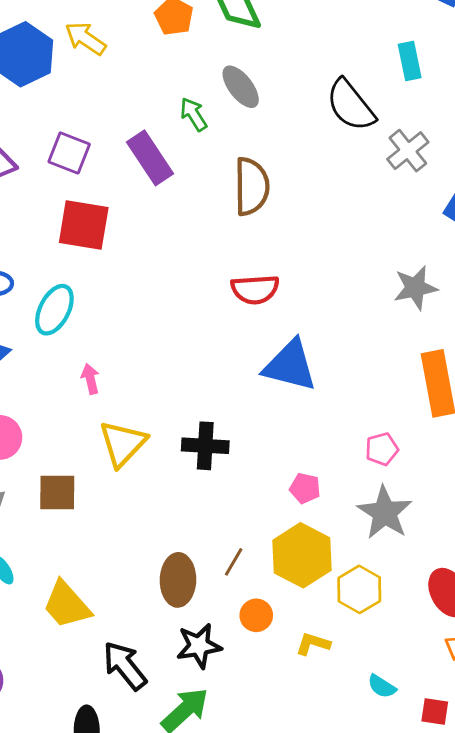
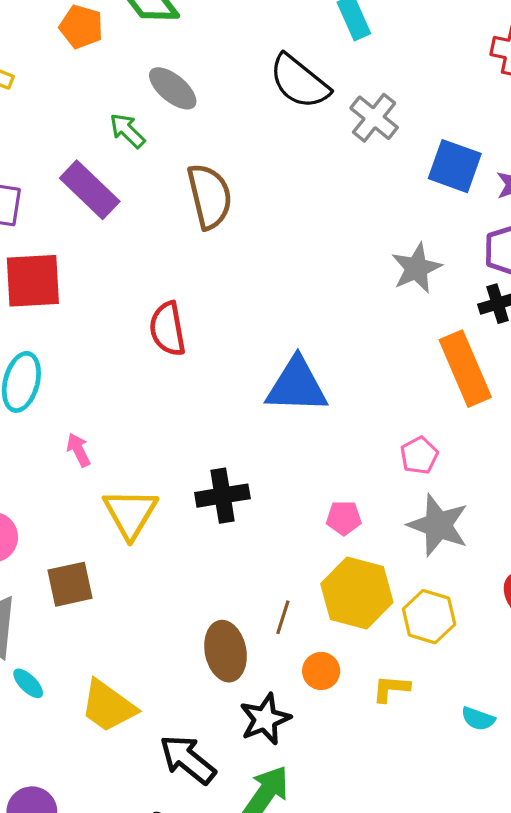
red semicircle: (255, 289) -> (168, 329), moved, turned 96

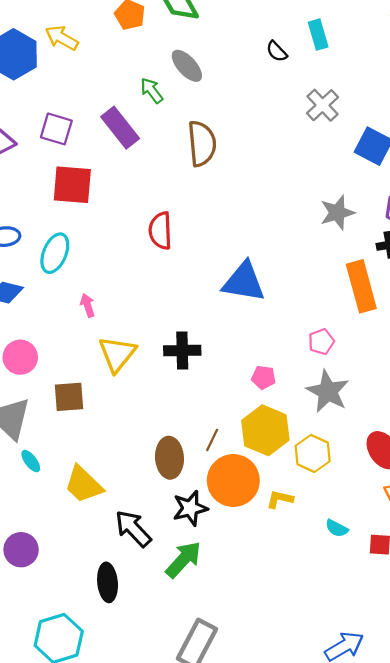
black semicircle: (299, 82) -> (277, 51), moved, size x0.5
orange circle: (321, 671) -> (233, 481), size x2.0

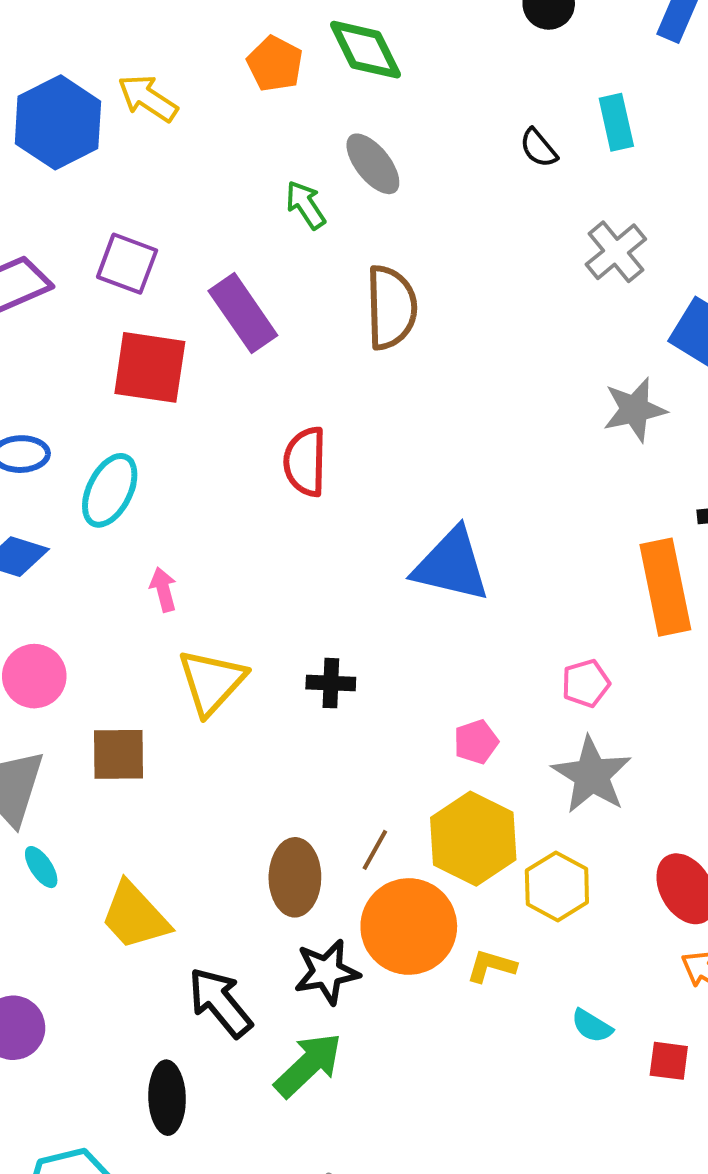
purple rectangle: (120, 128) -> (243, 313), moved
gray star: (337, 213) -> (635, 410), moved
black cross: (182, 351) -> (331, 683), size x0.7
pink pentagon: (263, 377) -> (476, 742), turned -30

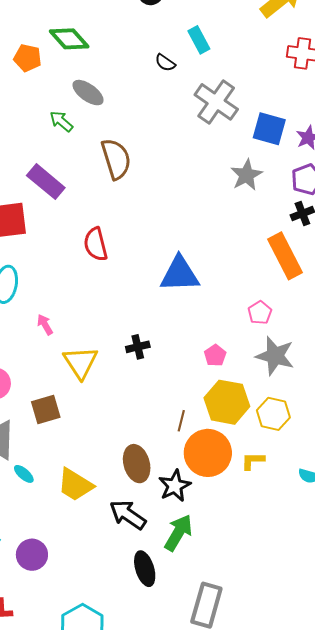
gray cross: (616, 252) -> (216, 102), size x1.4
brown ellipse: (295, 877) -> (137, 464), moved
black ellipse: (167, 1098) -> (145, 569), moved

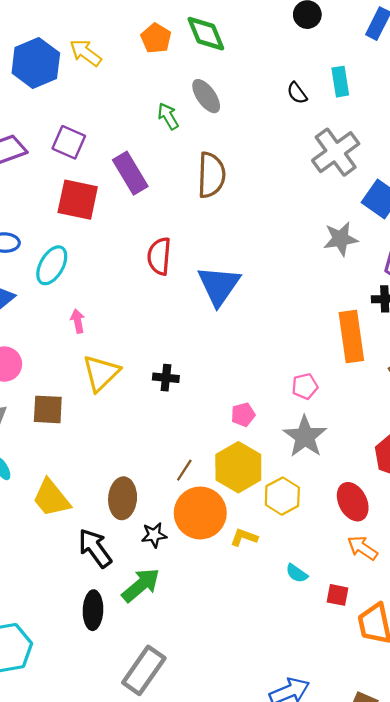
blue triangle: (180, 274) -> (219, 286), moved, turned 48
black star: (175, 486) -> (154, 535), size x0.7

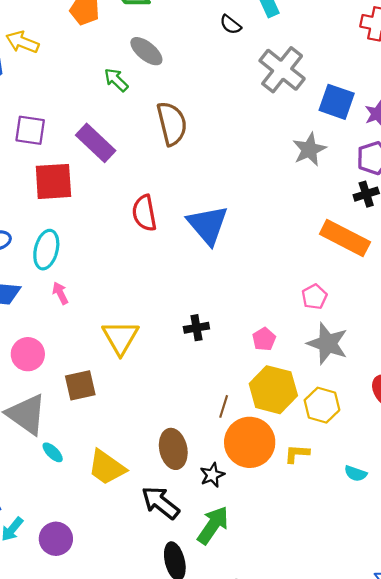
pink arrow: (78, 321) -> (60, 293), moved
orange rectangle: (351, 337) -> (345, 238), turned -39
black cross: (166, 378) -> (196, 328), moved

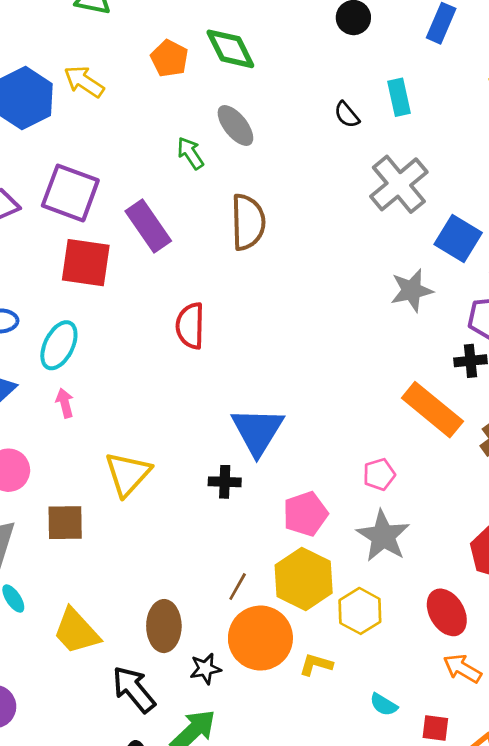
purple square: (30, 130) -> (70, 193), size x1.4
blue triangle: (208, 225) -> (257, 431), moved
pink pentagon: (264, 339) -> (305, 514), size x1.5

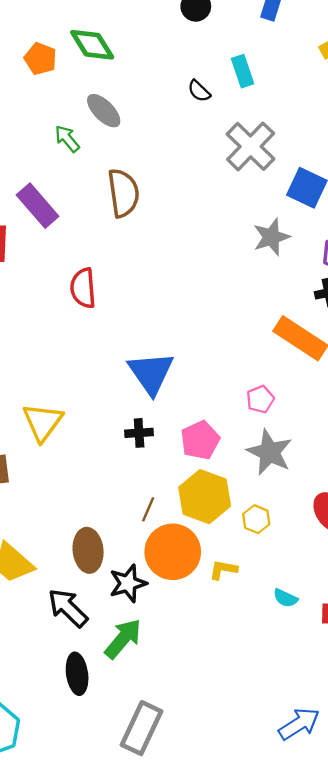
black cross: (225, 482) -> (139, 433), moved
yellow hexagon: (360, 611) -> (256, 519), size x0.7
black star: (205, 669) -> (128, 583), size x1.4

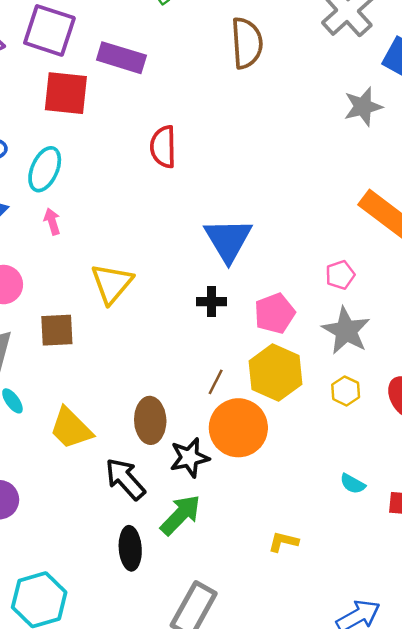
brown semicircle: (123, 193) -> (247, 43), moved
purple rectangle: (38, 206) -> (121, 58), turned -36
yellow hexagon: (256, 519) -> (346, 391), moved
yellow L-shape: (223, 570) -> (283, 542), moved

